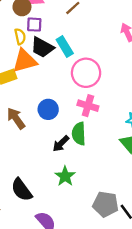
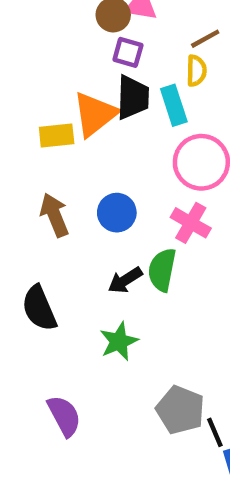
yellow semicircle: (20, 37) -> (196, 71), moved
black trapezoid: (42, 47) -> (133, 97), turned -130
orange triangle: (25, 61) -> (95, 114), turned -36
black semicircle: (22, 190) -> (39, 308), moved

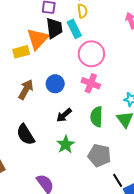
brown arrow: (54, 215) -> (26, 89), turned 60
green semicircle: (162, 270) -> (97, 117), moved
gray pentagon: (180, 410) -> (99, 155), moved

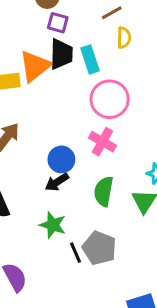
yellow semicircle: (82, 11) -> (124, 38), moved
blue circle: (55, 84) -> (61, 159), moved
green star: (66, 144) -> (53, 225), turned -30
black line: (118, 180) -> (75, 253), moved

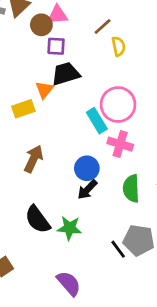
black trapezoid: (61, 54) -> (66, 74), turned -96
cyan rectangle: (90, 59) -> (97, 121), moved
orange triangle: (35, 66) -> (44, 90), size x0.6
green star: (53, 225) -> (69, 228), moved

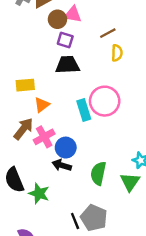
orange triangle: (44, 90) -> (42, 105), moved
pink cross: (120, 144) -> (44, 137), moved, turned 30
black arrow: (87, 190) -> (62, 165), turned 48

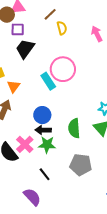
black trapezoid: (68, 65) -> (25, 49), turned -35
pink cross: (44, 137) -> (25, 144), moved
green star: (39, 193) -> (47, 145), moved
black line: (75, 221) -> (45, 174), moved

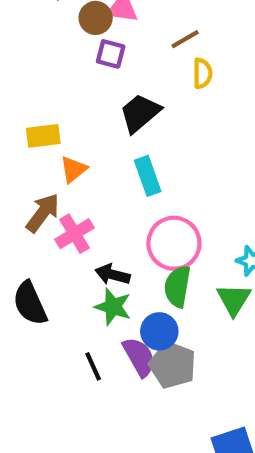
black trapezoid: (25, 49) -> (140, 113), moved
pink circle: (63, 69) -> (174, 243), moved
blue circle: (42, 115) -> (159, 331), moved
pink cross: (25, 144) -> (75, 234), moved
purple semicircle: (32, 197) -> (139, 357), moved

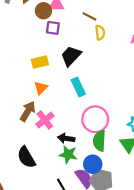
brown line: (185, 39) -> (89, 16), turned 64
yellow rectangle: (43, 136) -> (40, 62), moved

